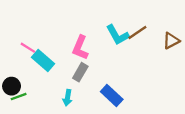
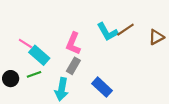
green line: (19, 97) -> (34, 74), moved
cyan arrow: (67, 98) -> (62, 89), size x1.5

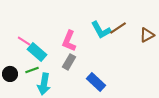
cyan arrow: (62, 89) -> (44, 84), moved

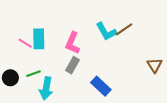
brown triangle: (147, 35) -> (155, 65), moved, turned -35
cyan rectangle: (37, 52) -> (39, 39), moved, turned 48

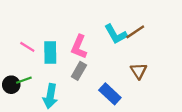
cyan rectangle: (39, 39) -> (50, 53), moved
brown triangle: (155, 65) -> (139, 71), moved
green line: (34, 74) -> (24, 80), moved

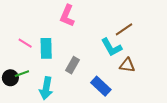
cyan L-shape: (116, 34) -> (111, 47), moved
pink L-shape: (79, 47) -> (67, 16), moved
brown triangle: (139, 71) -> (127, 65), turned -49

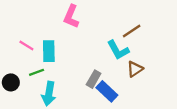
gray rectangle: (72, 65) -> (94, 79), moved
brown triangle: (127, 65) -> (135, 69), turned -42
green line: (22, 74) -> (37, 72), moved

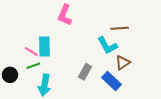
brown line: (132, 31) -> (120, 28), turned 30
pink line: (26, 46) -> (31, 52), moved
blue rectangle: (107, 91) -> (111, 81), moved

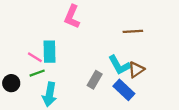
cyan L-shape: (107, 45) -> (119, 65), moved

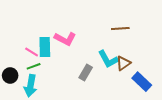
pink L-shape: (72, 17) -> (65, 39), moved, turned -85
blue rectangle: (124, 90) -> (142, 82), moved
cyan arrow: (50, 94) -> (31, 86), moved

